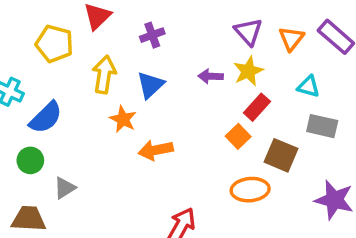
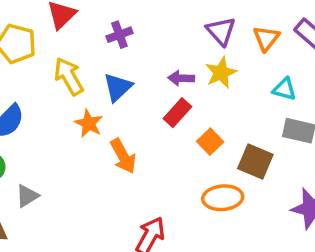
yellow arrow: (104, 75) -> (69, 76), turned -39
red rectangle: (257, 107) -> (177, 113), moved
orange arrow: (156, 150) -> (123, 156), turned -108

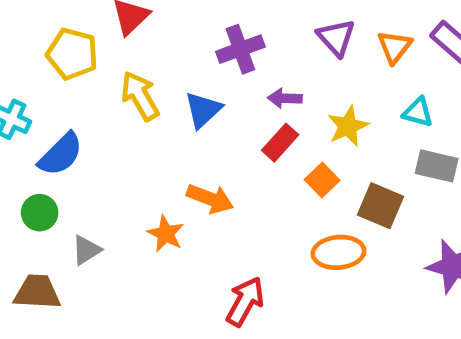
purple cross: (119, 35) -> (240, 49), moved, size x1.4
yellow star: (221, 73) -> (348, 126), moved
orange star: (89, 123) -> (166, 234), moved
orange arrow: (123, 156) -> (210, 199), turned -40

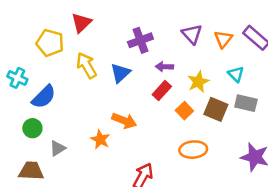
cyan triangle: (418, 112) -> (236, 74), turned 30
brown square: (381, 206) -> (216, 109), moved

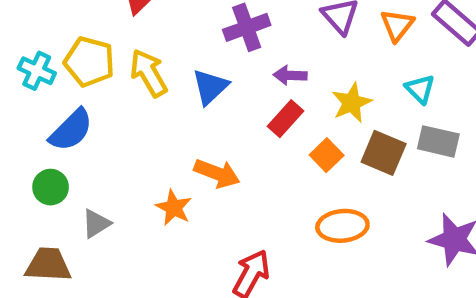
yellow pentagon: (50, 43) -> (89, 62), moved
cyan cross: (17, 78) -> (37, 71), moved

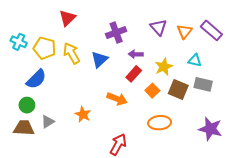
cyan cross: (37, 71) -> (19, 42), moved
cyan triangle: (420, 89) -> (195, 60), turned -32
orange arrow: (217, 173) -> (117, 99), moved
brown trapezoid: (48, 265) -> (24, 128), moved

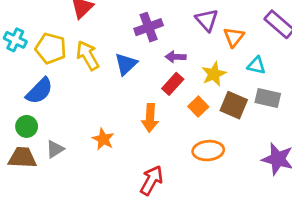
orange triangle: (184, 31) -> (234, 37), moved
orange arrow: (117, 99) -> (150, 118), turned 72

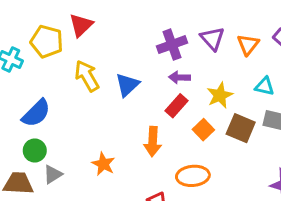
purple cross: (149, 27) -> (172, 45), moved
orange triangle: (234, 37) -> (248, 45), moved
yellow pentagon: (51, 48) -> (47, 42), moved
green circle: (27, 126) -> (35, 151), moved
orange ellipse: (208, 151) -> (193, 176), moved

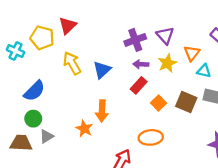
orange triangle: (248, 45) -> (192, 53), moved
yellow star: (220, 95) -> (167, 63), moved
orange arrow: (153, 142) -> (102, 111), moved

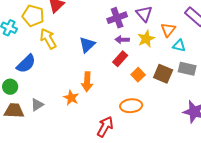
yellow arrow: (72, 63) -> (48, 39), moved
green circle: (33, 119) -> (10, 87), moved

